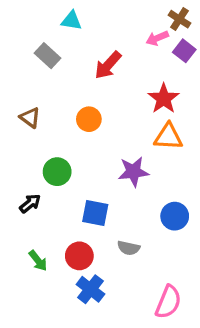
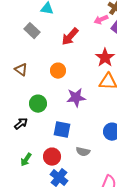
purple star: (133, 172) -> (76, 98), moved
green arrow: (38, 261) -> (26, 160), turned 72

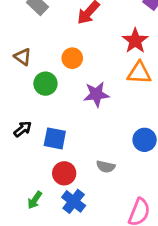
green circle: (38, 104) -> (45, 84), moved
blue square: (62, 130) -> (55, 138), moved
green arrow: (26, 160) -> (35, 200), moved

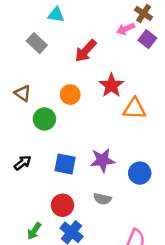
red star: (135, 41) -> (111, 86), moved
purple star: (96, 94) -> (102, 160), moved
blue square: (55, 138) -> (65, 164), moved

